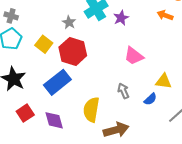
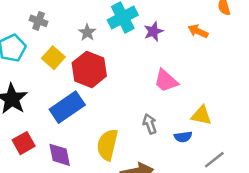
orange arrow: (165, 15) -> (198, 31), moved
gray cross: (11, 16) -> (39, 21), moved
blue semicircle: (150, 99) -> (183, 137), turned 32

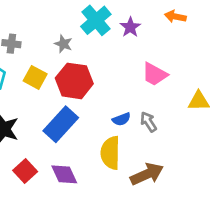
blue semicircle: (183, 137) -> (121, 119), moved

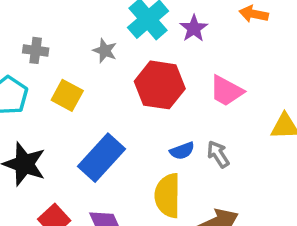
red hexagon: (74, 81) -> (160, 85), moved

